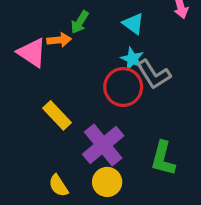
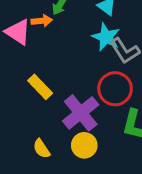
cyan star: (132, 59) -> (106, 37), size x1.4
red circle: (123, 87) -> (115, 89), moved

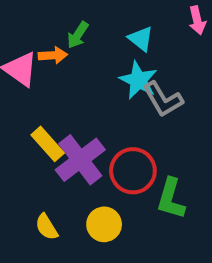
red circle: (115, 89) -> (133, 171), moved
purple cross: (81, 113) -> (80, 160), moved

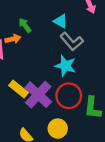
green arrow: (78, 35) -> (25, 25), turned 120
cyan star: (138, 80) -> (65, 66), moved
gray L-shape: (163, 99) -> (72, 41), moved

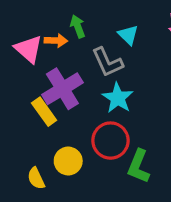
gray L-shape: (72, 41) -> (107, 62), moved
purple cross: (38, 95) -> (62, 89), moved
yellow circle: (58, 129) -> (68, 161), moved

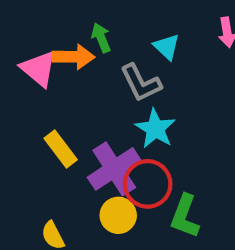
orange arrow: (56, 41) -> (73, 57), size x1.4
purple cross: (62, 89) -> (114, 169), moved
yellow circle: (68, 161) -> (118, 215), moved

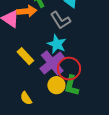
cyan star: (155, 129) -> (57, 44), moved
green L-shape: (185, 216) -> (71, 86), moved

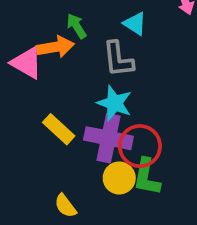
gray L-shape: (61, 20) -> (118, 59), turned 30
purple cross: (52, 63) -> (108, 138), turned -35

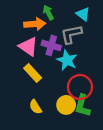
gray L-shape: (118, 59) -> (71, 34), turned 80
pink triangle: (27, 63) -> (28, 47), moved
purple cross: (108, 138) -> (51, 45), moved, size x0.7
yellow semicircle: (65, 206) -> (35, 107), moved

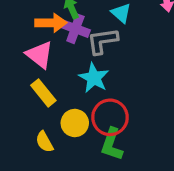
purple cross: (51, 45) -> (75, 29), moved
yellow circle: (66, 105) -> (75, 123), moved

